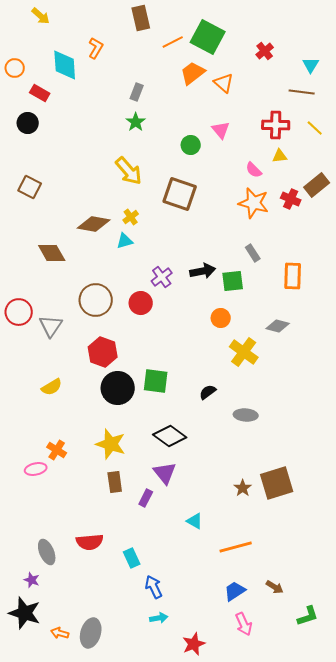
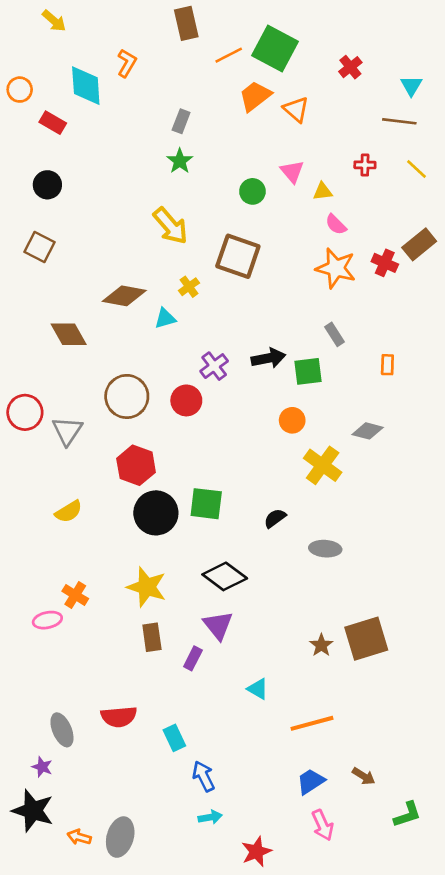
black circle: (28, 123) -> (47, 185), moved
red cross: (276, 125) -> (365, 165), size x0.6
yellow triangle: (280, 156) -> (323, 191), moved
yellow cross: (131, 217) -> (189, 287), moved
orange rectangle: (293, 276) -> (387, 365), size x0.6

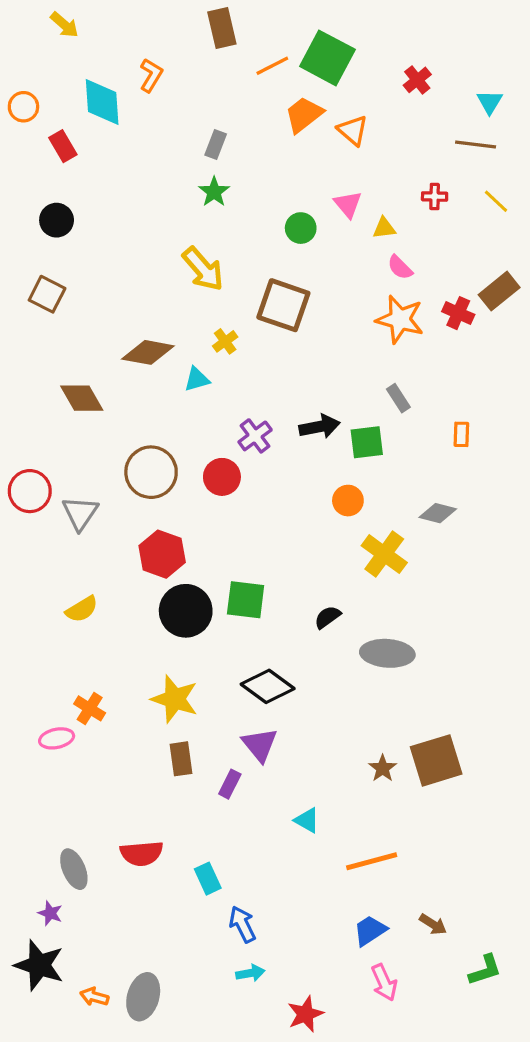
red rectangle: (53, 123) -> (63, 146), turned 30
gray ellipse: (325, 549) -> (387, 653), size x1.4

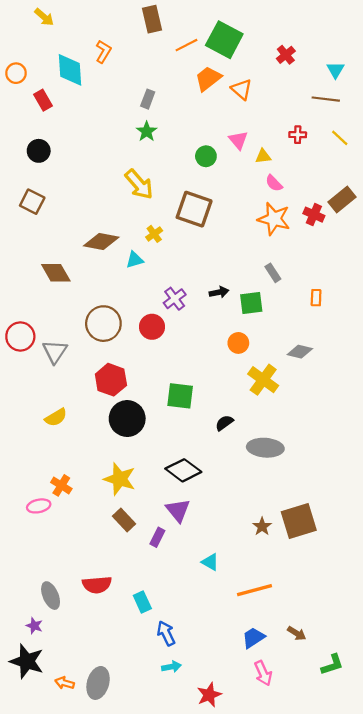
black arrow: (320, 426) -> (219, 292), size x0.7
green square: (246, 600) -> (180, 396), moved
brown rectangle: (181, 759) -> (124, 520), turned -35

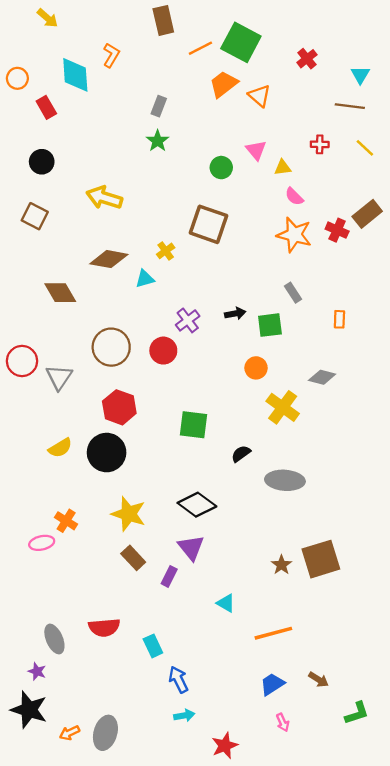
yellow arrow: (139, 184) -> (104, 198), moved, turned 148
black circle: (127, 419) -> (107, 453), moved
pink arrow: (263, 673) -> (283, 722), size x0.7
orange arrow: (65, 683) -> (69, 733), turned -42

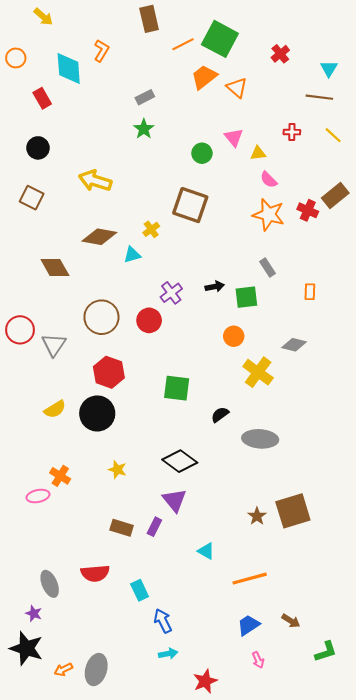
orange circle: (17, 78) -> (16, 58), moved
gray rectangle: (159, 106) -> (145, 97), turned 42
yellow star: (129, 514) -> (117, 470), size x0.6
brown rectangle: (133, 558) -> (122, 528), moved, turned -30

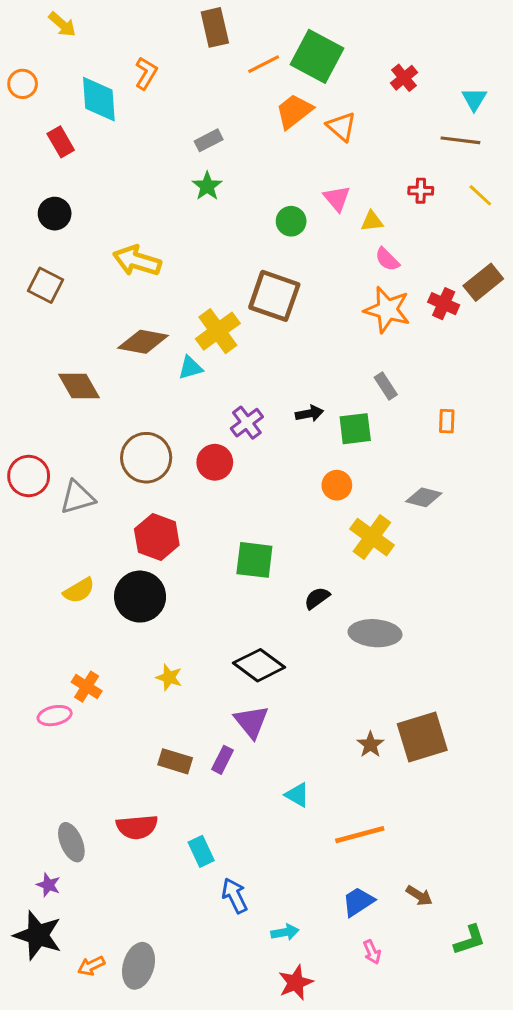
yellow cross: (151, 229) -> (218, 331), size x1.8
gray triangle: (54, 345) -> (77, 497), turned 40
cyan arrow: (168, 654) -> (285, 932), moved

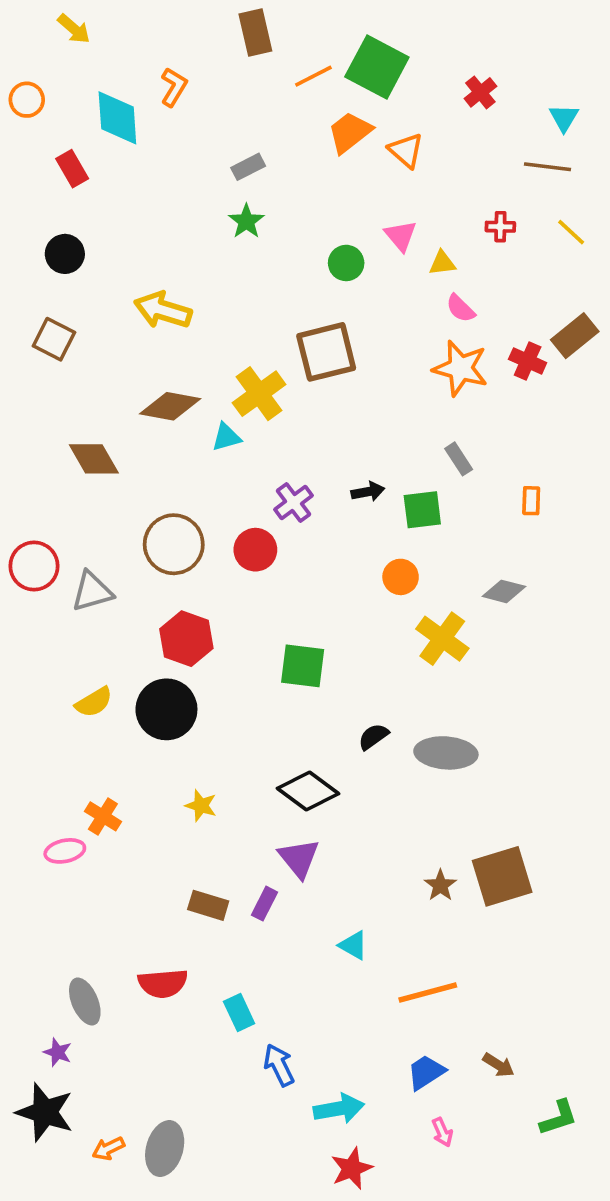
brown square: (274, 296) -> (326, 352), turned -33
black semicircle: (317, 598) -> (373, 737), moved
cyan arrow: (285, 932) -> (339, 1109), size x1.5

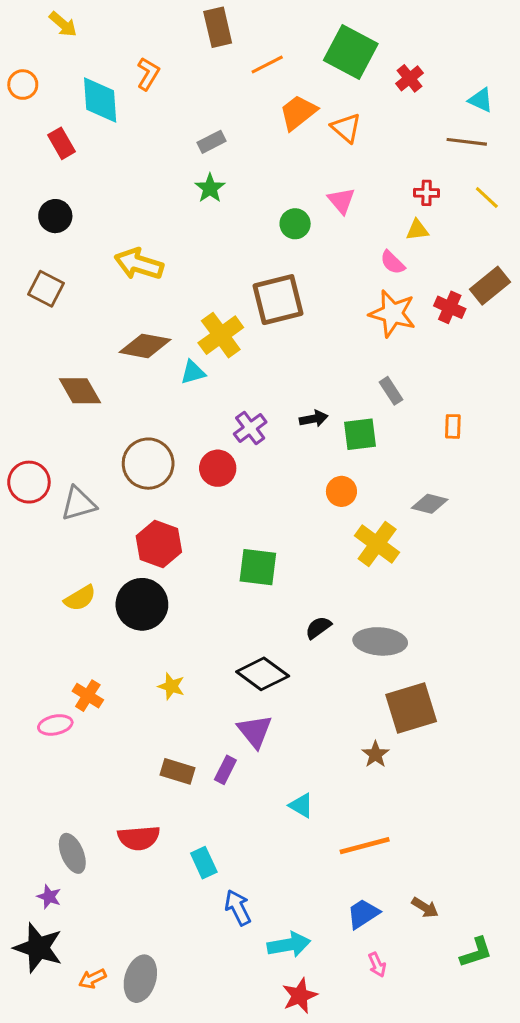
green square: (377, 67) -> (351, 52), moved
cyan triangle: (564, 118) -> (481, 100), turned -36
yellow triangle: (442, 263) -> (417, 230), moved
brown square: (502, 876) -> (411, 708), moved

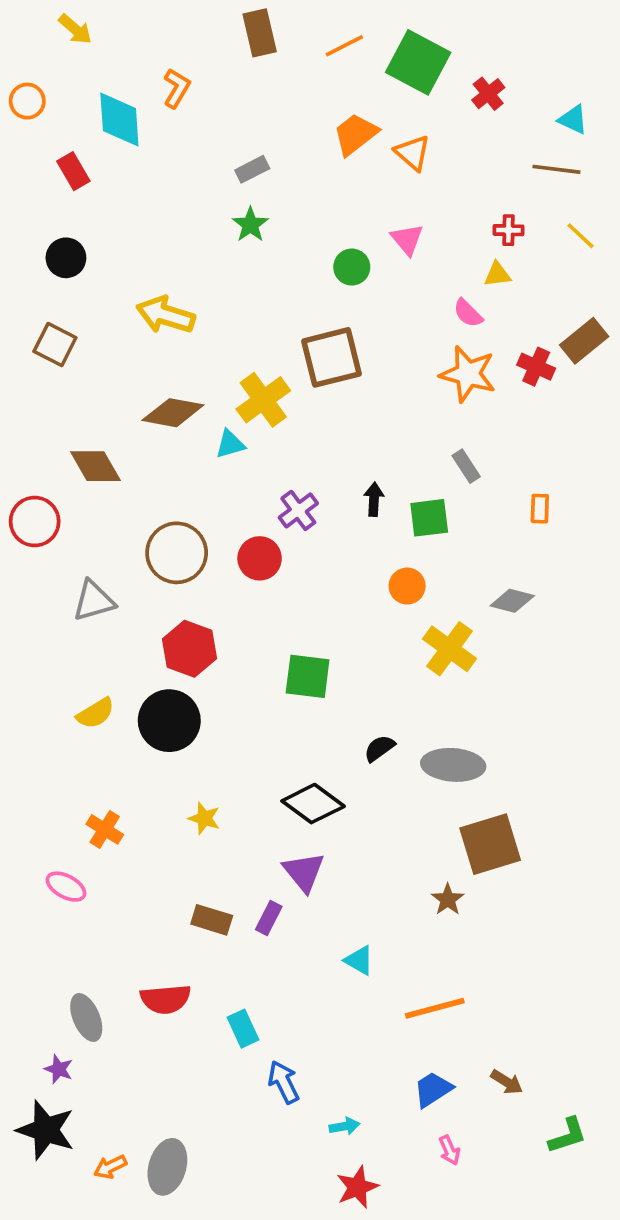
orange line: (267, 64) -> (344, 46), moved
black arrow: (314, 419) -> (374, 499), turned -76
red circle: (29, 482) -> (35, 521), moved
pink ellipse: (55, 725) -> (66, 887), moved, turned 40
cyan arrow: (289, 945) -> (344, 1126), size x0.6

